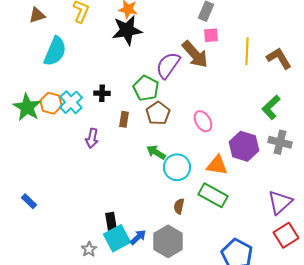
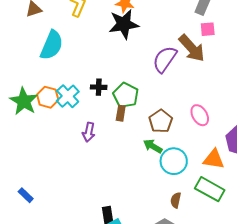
green pentagon: (146, 88) -> (126, 95), moved
brown pentagon: (158, 113) -> (161, 121), moved

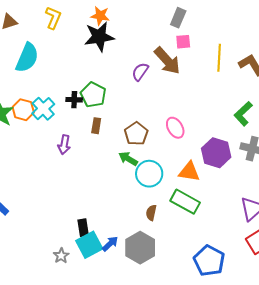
purple semicircle: (165, 59) -> (140, 72), size x0.7
green pentagon: (126, 95) -> (93, 95), moved

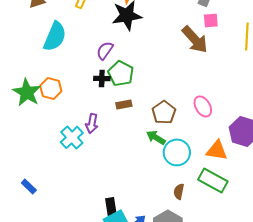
purple semicircle: (140, 72) -> (105, 50), moved
cyan cross: (43, 109) -> (72, 137), moved
brown rectangle: (96, 126) -> (124, 104), turned 70

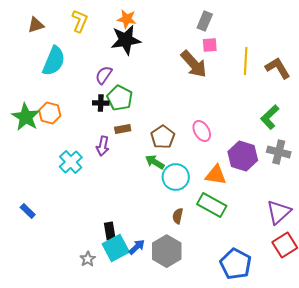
purple arrow: (92, 123) -> (103, 146), moved

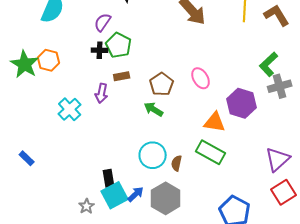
gray cross: (279, 152) -> (280, 86), moved, turned -30
cyan circle: (176, 177) -> (153, 155), moved

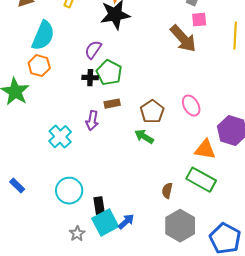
orange hexagon: (49, 60) -> (39, 66), moved
cyan circle: (153, 155) -> (69, 191), moved
gray hexagon: (166, 198) -> (180, 226), moved

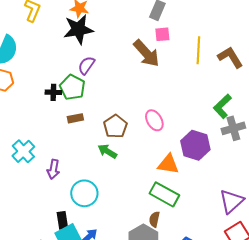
purple semicircle: (93, 50) -> (86, 65), moved
purple arrow: (92, 121) -> (53, 169), moved
cyan circle: (69, 191) -> (84, 193), moved
brown semicircle: (167, 191) -> (154, 219), moved

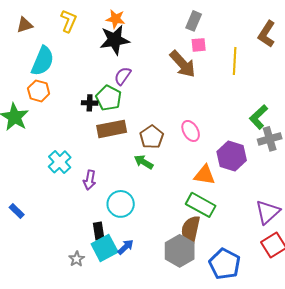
brown L-shape: (230, 57) -> (267, 34), moved, turned -116
brown rectangle: (75, 118) -> (112, 129), size x1.8
brown semicircle: (154, 219) -> (191, 230), size x1.8

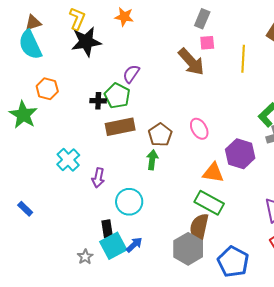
black star: (115, 40) -> (86, 42), moved
cyan semicircle: (43, 61) -> (30, 45), moved, turned 132
green arrow: (144, 162) -> (152, 160), turned 66

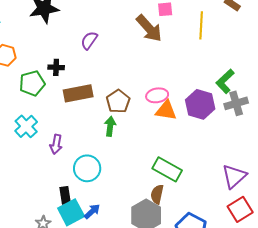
green pentagon: (117, 96) -> (32, 83), moved, turned 30
pink ellipse: (199, 129) -> (157, 95), turned -70
purple hexagon: (240, 154) -> (200, 104), moved
orange triangle: (213, 173) -> (166, 110), moved
brown semicircle: (199, 228) -> (157, 194), size x0.7

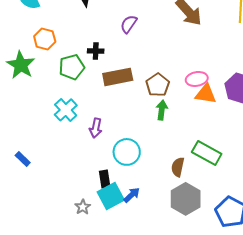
green arrow: (110, 126) -> (162, 110), moved
brown semicircle: (157, 194) -> (178, 167), moved

